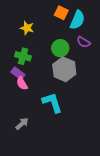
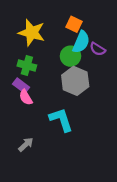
orange square: (61, 13) -> (74, 24), moved
cyan semicircle: (77, 20) -> (81, 42), moved
yellow star: (27, 28) -> (32, 33), size x1.6

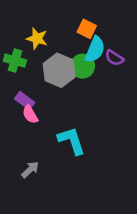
yellow star: (32, 33) -> (37, 39), size x0.7
green cross: (27, 66) -> (15, 61), moved
gray hexagon: (75, 81) -> (59, 70), moved

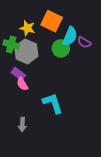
orange square: (87, 29) -> (52, 21), moved, size x1.5
gray hexagon: (59, 70) -> (26, 52), moved
gray arrow: (30, 170) -> (22, 124), turned 136

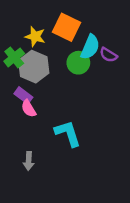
green cross: (11, 44) -> (14, 57), turned 35

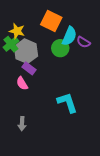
yellow star: (35, 37) -> (17, 31), moved
purple rectangle: (23, 95) -> (29, 68), moved
cyan L-shape: (68, 133) -> (67, 103), moved

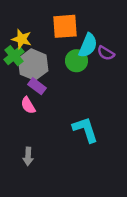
orange square: (51, 21) -> (65, 26), turned -30

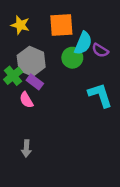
yellow star: (22, 39) -> (20, 25), moved
green cross: (14, 56) -> (13, 76), moved
cyan L-shape: (85, 130) -> (100, 95), moved

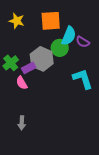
gray hexagon: (31, 61) -> (42, 59), moved
purple rectangle: (35, 82) -> (29, 68), turned -64

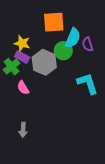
yellow star: (17, 21) -> (22, 43), moved
purple semicircle: (83, 42) -> (88, 44), turned 40
purple rectangle: (29, 68) -> (22, 57), moved, turned 56

